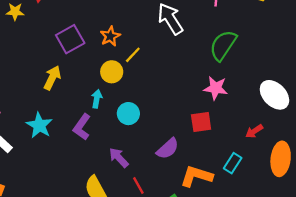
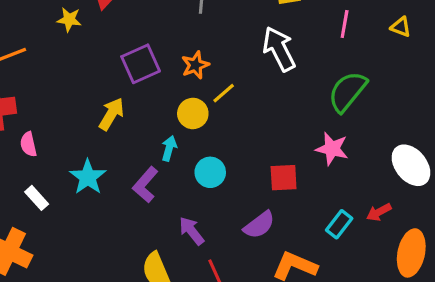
red square: (201, 122) -> (284, 178), moved
cyan rectangle: (233, 163) -> (339, 224), moved

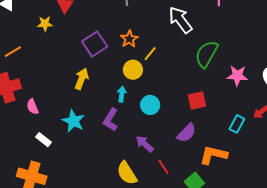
green semicircle: (347, 92) -> (207, 54), moved
pink star: (332, 149) -> (237, 76), moved

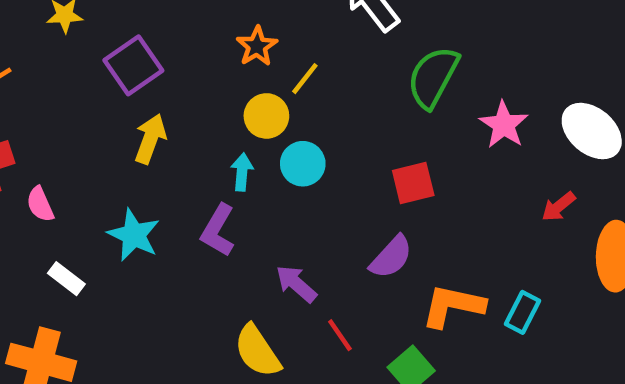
purple square: (95, 44) -> (133, 65), moved
pink star: (237, 76) -> (504, 125), turned 30
cyan circle: (150, 105) -> (303, 164), moved
cyan rectangle: (237, 124) -> (523, 312), moved

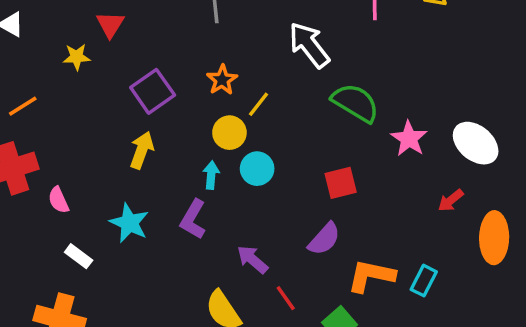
purple square: (133, 65) -> (153, 91), moved
green semicircle: (433, 77) -> (355, 103), turned 93

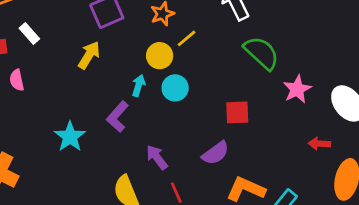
red arrow: (451, 200) -> (319, 144), turned 30
cyan star: (129, 223) -> (70, 137), moved
white rectangle: (79, 256) -> (29, 33), moved

